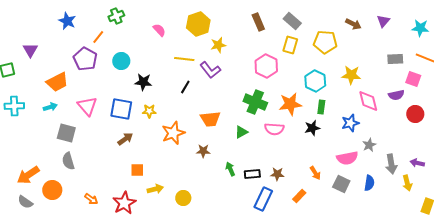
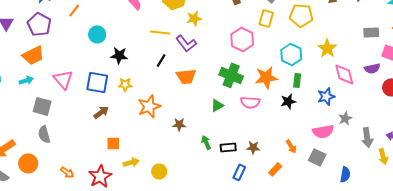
purple pentagon: (85, 59) -> (39, 24), moved
yellow star: (351, 75) -> (327, 48), turned 30
orange trapezoid: (210, 119) -> (186, 76), moved
blue semicircle: (369, 183) -> (345, 174), moved
blue rectangle: (263, 199) -> (239, 172), size x0.7

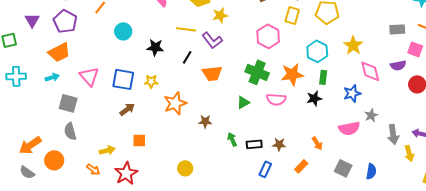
black star: (119, 55) -> (155, 47), moved
gray square: (317, 157) -> (343, 168), moved
yellow arrow: (131, 162) -> (107, 150), moved

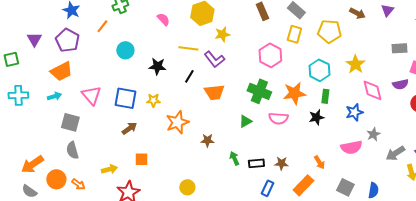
gray arrow: (393, 134) -> (395, 153), turned 66
orange rectangle: (301, 166) -> (303, 185), size x1.5
orange arrow: (93, 169) -> (78, 184), moved

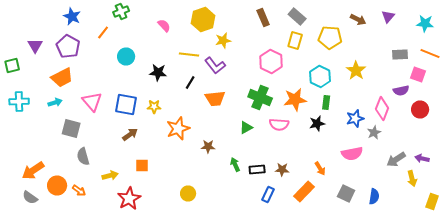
pink diamond: (372, 90) -> (382, 108), moved, turned 35
gray star: (373, 134) -> (374, 132), moved
gray semicircle: (72, 150) -> (83, 156), moved

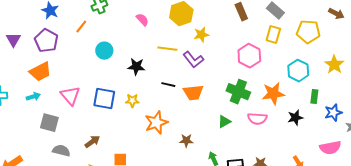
black line: (190, 82) -> (168, 85), moved, turned 72
green rectangle: (326, 102) -> (314, 97), moved
brown arrow: (130, 134) -> (92, 142), moved
gray semicircle: (83, 156) -> (61, 151), turned 120

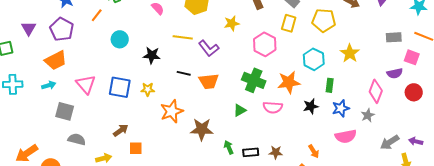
yellow star: (201, 35) -> (232, 23), moved
blue star: (333, 113) -> (341, 108), moved
brown star: (186, 141) -> (202, 129), size x1.6
brown arrow: (92, 142) -> (121, 130), moved

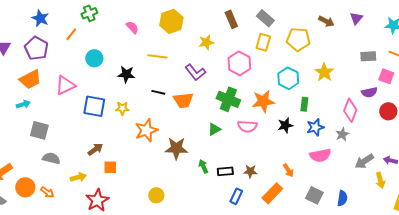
purple L-shape: (209, 48) -> (195, 72), moved
pink triangle: (86, 84) -> (65, 85), moved, turned 45

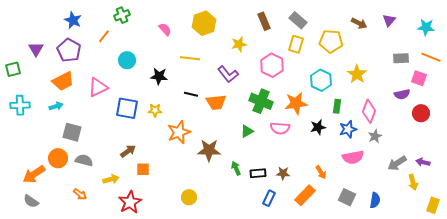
pink diamond: (350, 110) -> (369, 111), moved
orange circle: (25, 187) -> (58, 158), moved

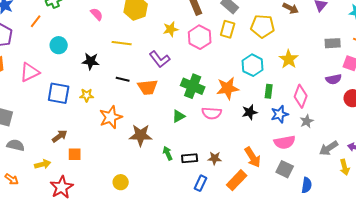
pink hexagon: (272, 65) -> (200, 37), moved
orange arrow: (321, 172) -> (253, 157), size x1.5
gray square: (347, 197) -> (285, 169), moved

